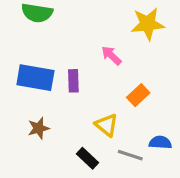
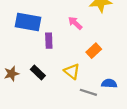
blue rectangle: (35, 78) -> (28, 22), moved
brown star: (39, 128) -> (12, 74), moved
black rectangle: (88, 158) -> (38, 73), moved

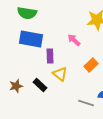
yellow triangle: (72, 71) -> (60, 74), moved

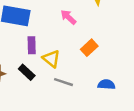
purple rectangle: (50, 56) -> (32, 45), moved
gray line: (86, 103) -> (64, 82), moved

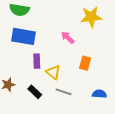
orange rectangle: (89, 48) -> (85, 63), turned -32
black rectangle: (27, 72) -> (35, 92), moved

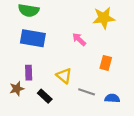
purple rectangle: (37, 61) -> (29, 73), moved
orange rectangle: (85, 63) -> (106, 63), moved
gray line: (64, 92) -> (87, 92), moved

